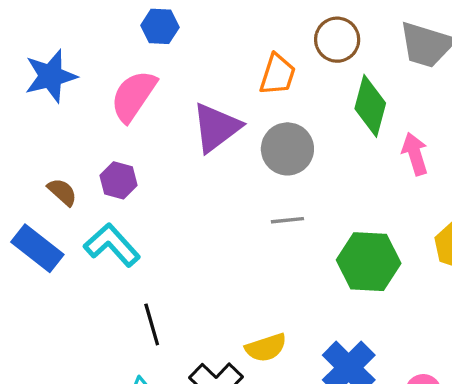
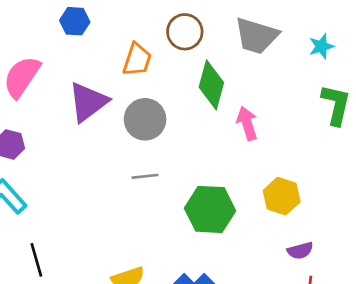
blue hexagon: (160, 26) -> (75, 21), moved

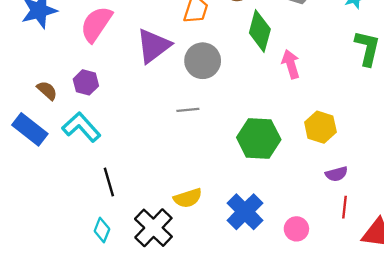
gray line: (145, 176) -> (188, 110), moved

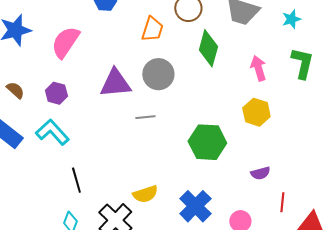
purple triangle: (153, 46) -> (115, 83), moved, turned 32
pink arrow: (291, 64) -> (258, 68), moved
brown semicircle: (47, 90) -> (15, 90), moved
yellow hexagon: (320, 127) -> (256, 112), moved
purple semicircle: (336, 174) -> (260, 173), moved

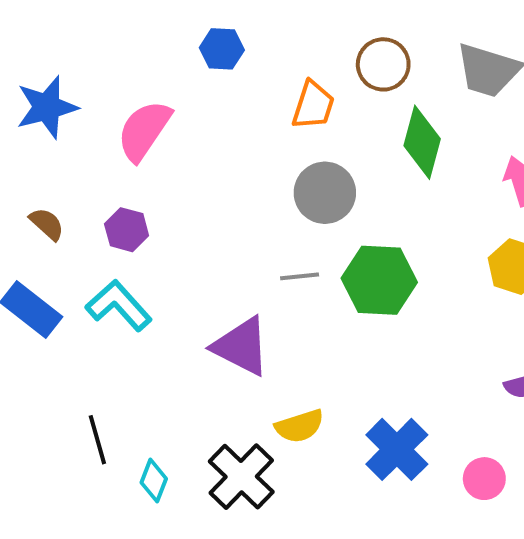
purple triangle: (115, 83) -> (241, 346), moved, turned 32
green hexagon: (207, 142) -> (379, 280), moved
black line: (76, 180) -> (97, 440), moved

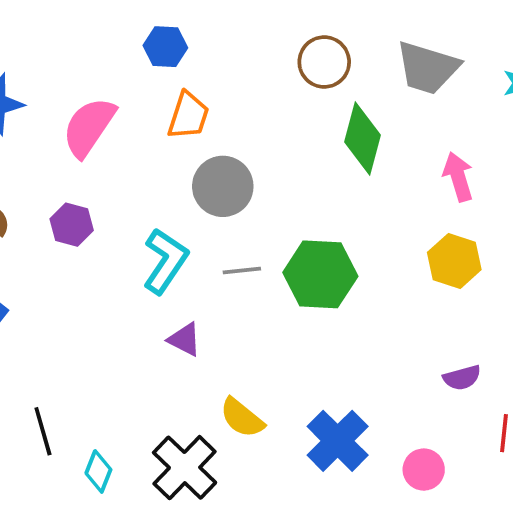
orange trapezoid: (313, 105) -> (188, 116), moved
gray circle: (325, 193) -> (223, 186), moved
cyan L-shape: (119, 306) -> (165, 261), moved, turned 76
purple triangle: (241, 346) -> (185, 339), size x0.6
yellow semicircle: (300, 426) -> (242, 418), turned 57

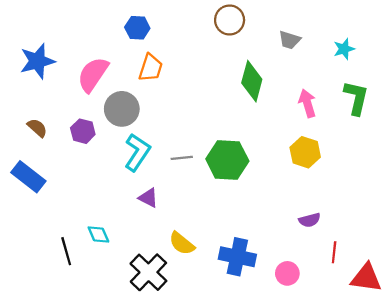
brown circle: (324, 62) -> (230, 20), moved
gray trapezoid: (428, 68) -> (290, 40), size x0.6
gray circle: (223, 186) -> (122, 109), moved
blue cross: (338, 441) -> (237, 257), turned -33
cyan diamond: (98, 471) -> (98, 235), moved, turned -45

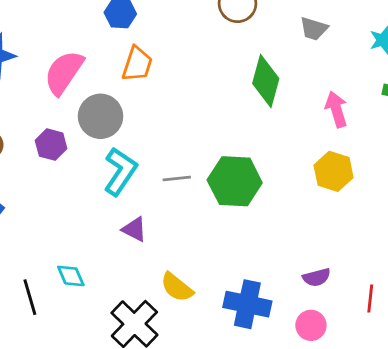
purple semicircle: (310, 220) -> (317, 277), moved

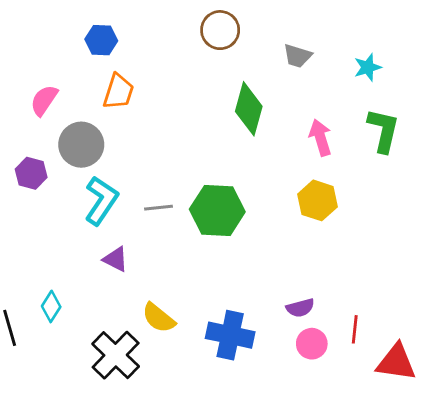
pink semicircle: (64, 73) -> (44, 100), size x0.7
cyan diamond: (71, 276) -> (51, 306), turned 56
pink circle: (311, 325) -> (312, 344), moved

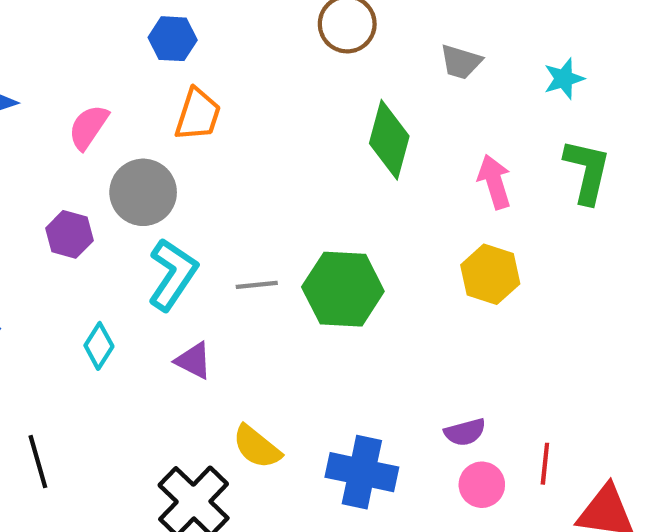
cyan diamond: (51, 306) -> (99, 346), moved

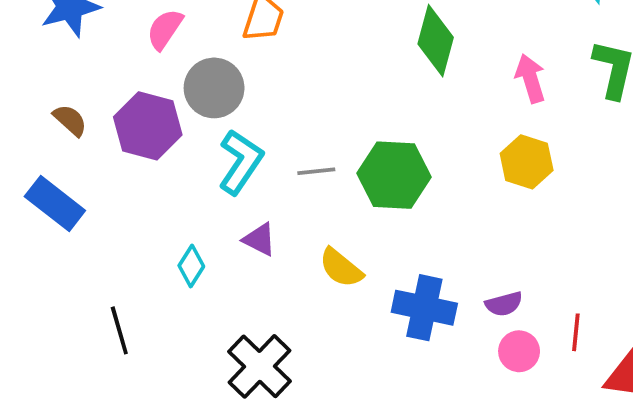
purple hexagon: (69, 234) -> (148, 126), size x1.6
cyan diamond: (99, 346) -> (191, 266), moved
yellow semicircle: (257, 447) -> (341, 268), moved
blue cross: (362, 472) -> (424, 308), moved

